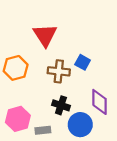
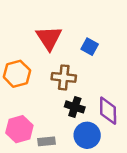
blue square: (83, 62) -> (90, 47), moved
black cross: (61, 105) -> (75, 107), moved

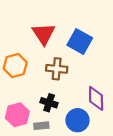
blue square: (90, 47) -> (80, 41), size x1.6
black cross: (75, 107) -> (49, 103), moved

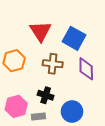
purple diamond: (96, 98) -> (86, 69), moved

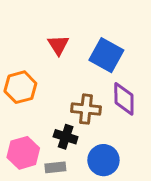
red triangle: (40, 31) -> (58, 45), size x0.7
brown cross: (53, 64) -> (86, 109), moved

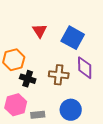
black cross: (66, 137) -> (28, 79), moved

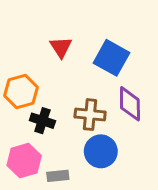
blue circle: (71, 110) -> (101, 151), moved

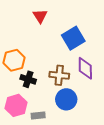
red triangle: (61, 47) -> (40, 16), moved
blue square: (112, 58) -> (73, 38), turned 30

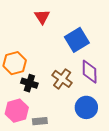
brown cross: (59, 75) -> (62, 79), turned 30
blue circle: (66, 99) -> (86, 107), moved

